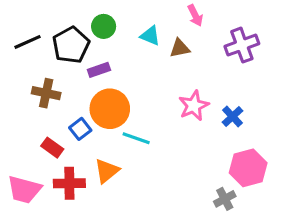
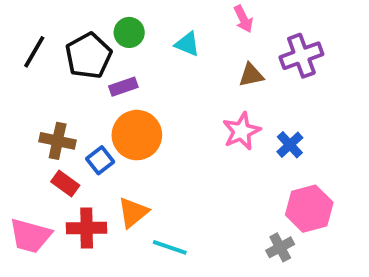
black line: (27, 42) -> (34, 52), turned -36
brown triangle: (180, 48) -> (251, 75), moved
brown cross: (46, 93) -> (58, 141), moved
cyan line: (136, 138) -> (170, 247), moved

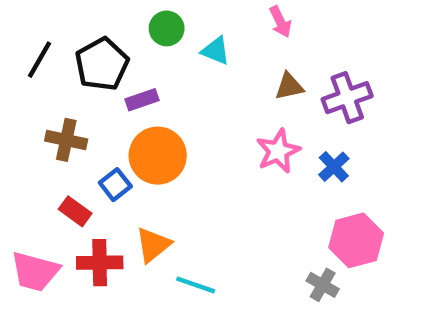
green circle: (129, 32) -> (167, 28), moved
purple cross: (301, 56) -> (347, 98), moved
brown cross: (58, 141) -> (66, 140), moved
gray cross: (280, 247) -> (323, 285), turned -32

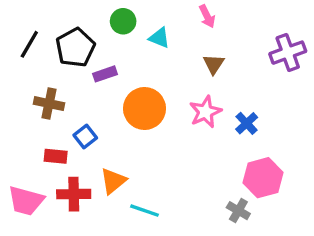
brown triangle: (289, 86) -> (214, 64), turned -45
purple cross: (347, 98) -> (288, 53), moved
orange circle: (158, 156) -> (145, 109), moved
red rectangle: (75, 211) -> (56, 156), turned -30

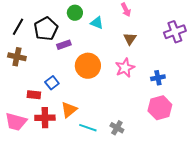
brown cross: (49, 104) -> (17, 57), moved
blue cross: (247, 123) -> (158, 78), moved, turned 32
gray cross: (238, 211) -> (117, 128), moved

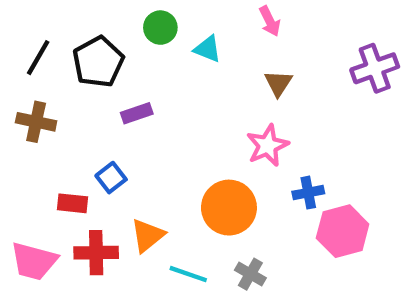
purple rectangle: (64, 45) -> (137, 113), moved
orange circle: (88, 66) -> (229, 208), moved
blue cross: (158, 78) -> (308, 193), moved

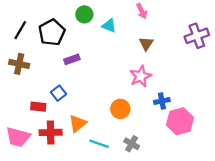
orange circle: (229, 208) -> (120, 109), size x0.7

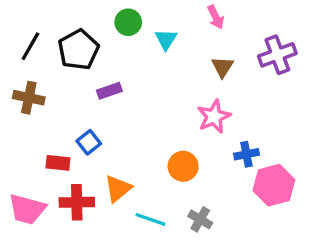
cyan triangle: (109, 26) -> (166, 39), turned 40
purple cross: (197, 36) -> (277, 55), moved

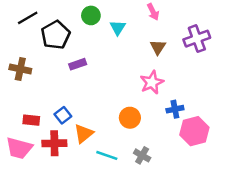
black line: (30, 46) -> (28, 18), moved, turned 30
blue square: (89, 142) -> (63, 115), moved
red rectangle: (58, 163) -> (31, 120), moved

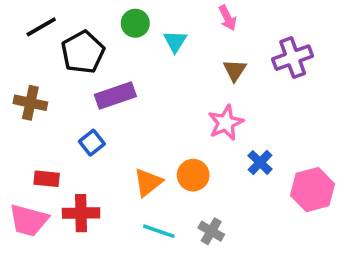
purple rectangle: (78, 64) -> (115, 96), size x1.5
blue cross: (175, 109) -> (260, 162), turned -35
blue square: (63, 115) -> (92, 143), moved
pink hexagon: (194, 131) -> (312, 190), moved
orange triangle: (84, 134) -> (148, 182), moved

